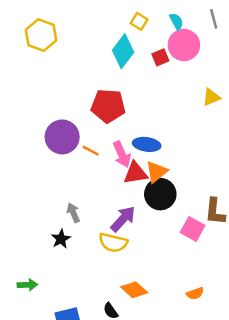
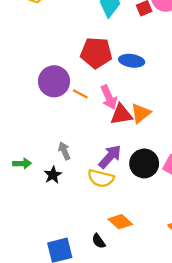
blue ellipse: (147, 144) -> (132, 61), moved
black circle: (160, 194) -> (144, 163), moved
green arrow: (27, 285) -> (22, 163), moved

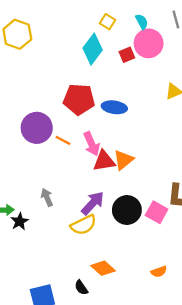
black star: (53, 175) -> (20, 221), moved
yellow semicircle: (101, 178) -> (84, 225), turned -40

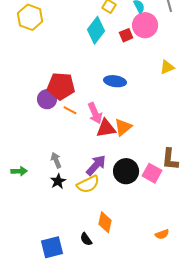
red pentagon: (79, 99) -> (61, 86), moved
purple circle: (37, 128) -> (47, 99), size x0.7
black star: (20, 221) -> (58, 181), moved
orange diamond: (103, 268) -> (105, 222), turned 60
orange semicircle: (159, 272) -> (162, 234), moved

